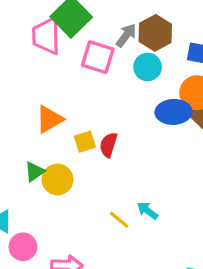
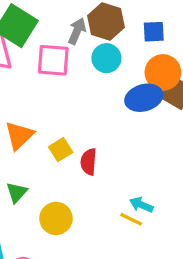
red semicircle: (108, 145) -> (89, 162), moved
yellow circle: (57, 179) -> (56, 218), moved
yellow line: (119, 220) -> (131, 219), moved

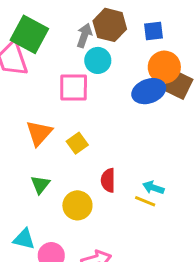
cyan circle: (106, 58) -> (98, 60), moved
pink square: (53, 60) -> (74, 87), moved
red semicircle: (89, 162) -> (108, 180), moved

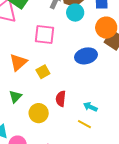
cyan circle: (98, 60) -> (75, 13), moved
blue ellipse: (149, 91) -> (86, 56), moved
yellow line: (145, 201) -> (84, 124), moved

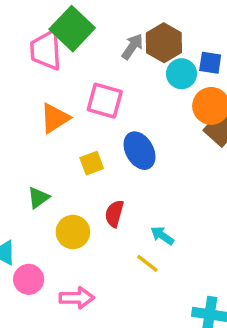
cyan circle: (75, 13) -> (182, 74), moved
blue ellipse: (86, 56) -> (139, 151), moved, turned 65
orange triangle: (18, 62) -> (55, 118), moved

